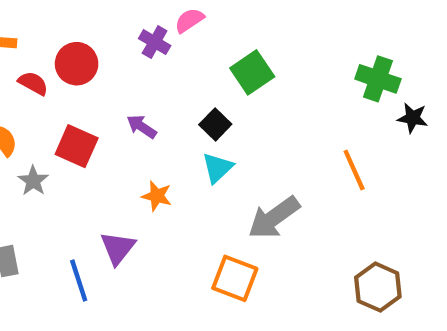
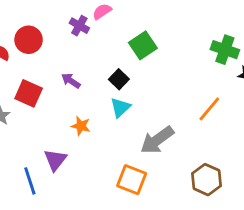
orange line: (354, 170) -> (209, 109), turned 64
brown hexagon: (378, 287) -> (207, 180), moved

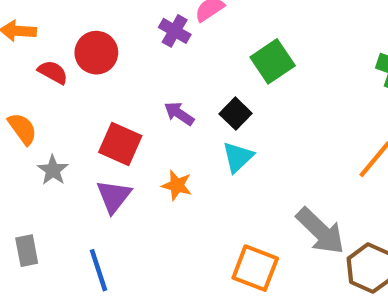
purple arrow: (71, 81) -> (179, 114), moved
red square: (29, 93) -> (120, 144), moved
gray arrow: (157, 140) -> (320, 231), moved, turned -100
purple triangle: (55, 160) -> (114, 196), moved

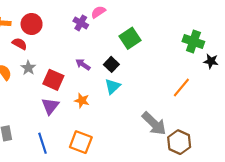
red circle: (96, 53) -> (32, 24), moved
gray star: (53, 170) -> (28, 68), moved
orange square: (255, 268) -> (81, 142), moved

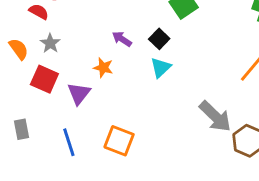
red square: (53, 80) -> (44, 79), moved
orange star: (82, 101) -> (103, 68), moved

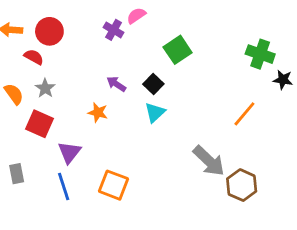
purple triangle: (79, 93) -> (69, 152), moved

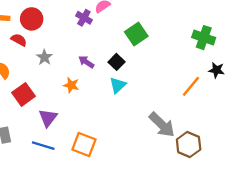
black star: (283, 80) -> (216, 70), moved
gray star: (45, 88) -> (44, 57), moved
red square: (39, 124) -> (24, 94), turned 30
blue line: (64, 186) -> (43, 146), turned -55

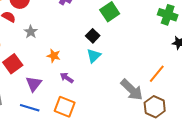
purple arrow: (86, 62) -> (67, 78), moved
orange line: (191, 86) -> (157, 74), moved

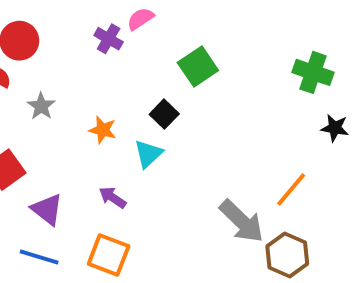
orange star: (54, 56) -> (103, 130), moved
cyan triangle: (94, 56) -> (148, 154), moved
purple triangle: (34, 84) -> (47, 209), turned -30

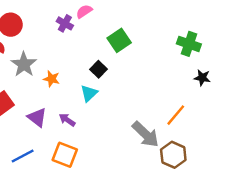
gray star: (41, 106) -> (24, 64), size x1.5
orange star: (103, 130) -> (52, 79), moved
purple triangle: (47, 209) -> (37, 117), moved
blue line: (39, 257) -> (23, 156), turned -45

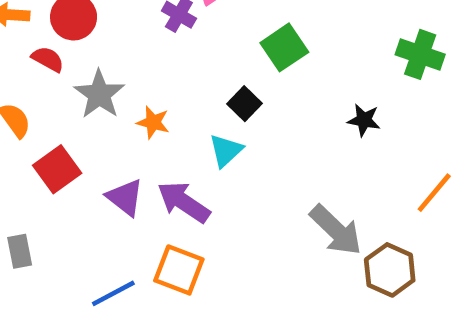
black star: (202, 78) -> (364, 120), moved
orange line: (176, 115) -> (434, 193), moved
purple arrow: (67, 120) -> (184, 202), size x1.6
blue line: (23, 156) -> (113, 293), moved

